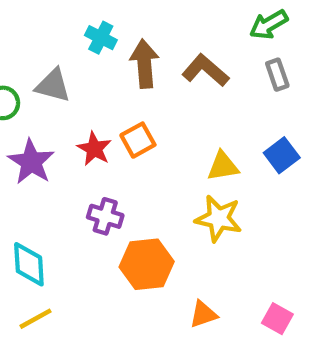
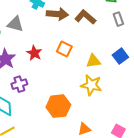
brown arrow: (144, 64) -> (57, 14), turned 100
orange square: (138, 140) -> (64, 49), moved, turned -35
purple cross: (105, 216) -> (19, 84), moved, turned -35

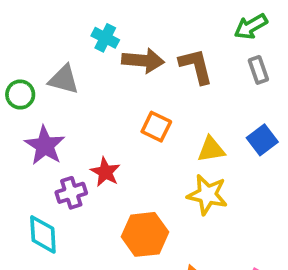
brown L-shape: (85, 17) -> (196, 66), turned 35
red star: (34, 53) -> (105, 172), moved

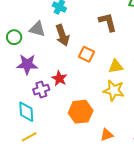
brown arrow: (143, 60) -> (62, 35), moved, turned 65
purple star: (45, 146) -> (27, 64), turned -30

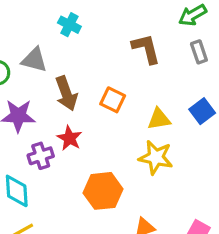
brown arrow: (62, 35) -> (66, 93), moved

